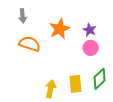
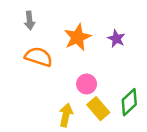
pink circle: (91, 48) -> (87, 84), moved
yellow rectangle: (76, 84) -> (98, 109), turned -36

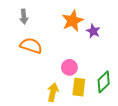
orange star: (77, 37) -> (73, 21), moved
yellow rectangle: (98, 109) -> (79, 87), turned 48

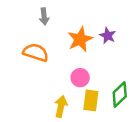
gray arrow: (24, 17) -> (44, 16), moved
orange star: (73, 21) -> (80, 39), moved

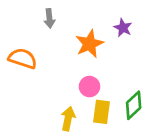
purple star: (108, 36) -> (123, 28), moved
orange semicircle: (36, 52) -> (23, 58), moved

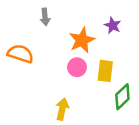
pink circle: (89, 87) -> (77, 67), moved
yellow rectangle: (102, 112) -> (105, 71), moved

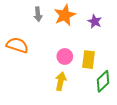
orange star: (82, 40) -> (65, 15), moved
yellow arrow: (62, 109) -> (61, 81), moved

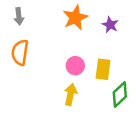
gray arrow: (38, 14) -> (19, 16), moved
orange semicircle: (17, 45) -> (20, 52), turned -100

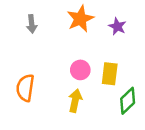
gray arrow: (19, 16) -> (32, 24), moved
orange semicircle: (20, 52) -> (25, 88), moved

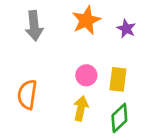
gray arrow: (32, 24) -> (34, 26), size x1.5
green diamond: (128, 101) -> (119, 118), moved

